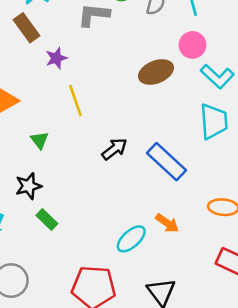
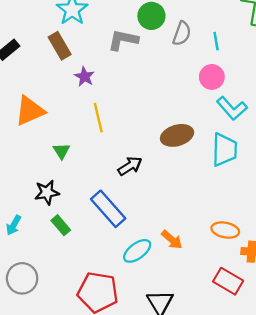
purple star: (56, 58) -> (84, 77), turned -30
brown ellipse: (156, 72) -> (177, 135), moved
blue rectangle: (166, 162) -> (108, 209), moved

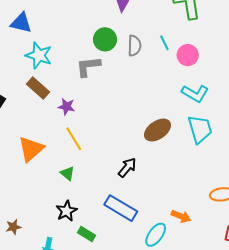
pink circle: (212, 77) -> (188, 55), moved
yellow line: (98, 118) -> (74, 139), moved

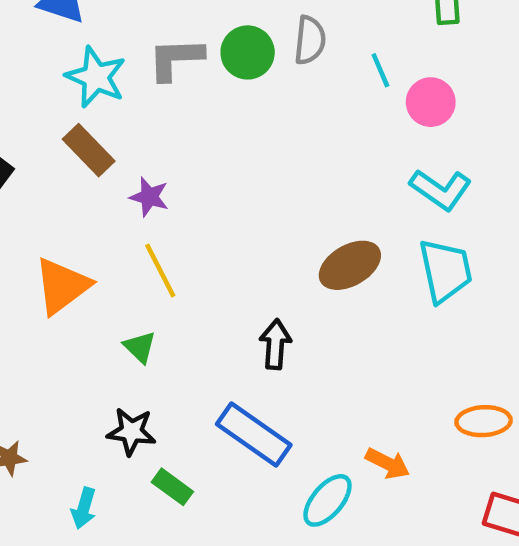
gray semicircle: (134, 46) -> (310, 40), moved
gray L-shape: (88, 66) -> (176, 59), moved
black arrow: (127, 167) -> (275, 344), turned -40
black star: (67, 211) -> (131, 432), turned 30

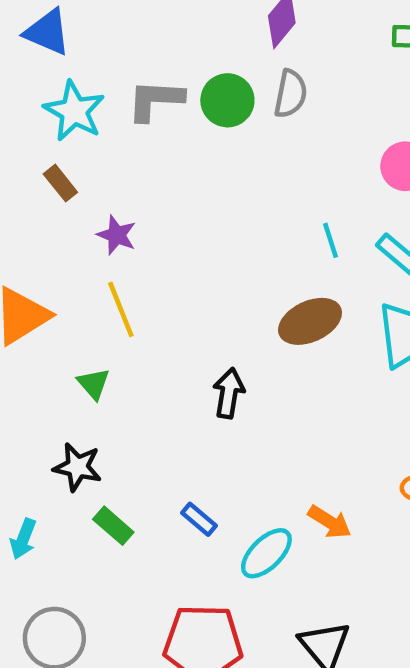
cyan line: (380, 70) -> (331, 240), moved
brown rectangle: (89, 150) -> (60, 183), size x0.7
blue rectangle: (254, 434) -> (199, 519), moved, size x0.5

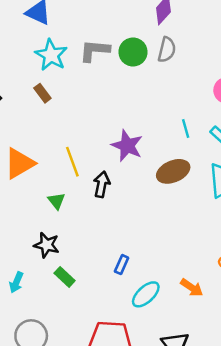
purple star: (117, 235) -> (127, 146), moved, size x1.5
black arrow: (229, 393) -> (102, 184), moved
blue rectangle: (199, 519) -> (122, 265), moved, turned 72
orange arrow: (330, 522) -> (192, 288), moved

